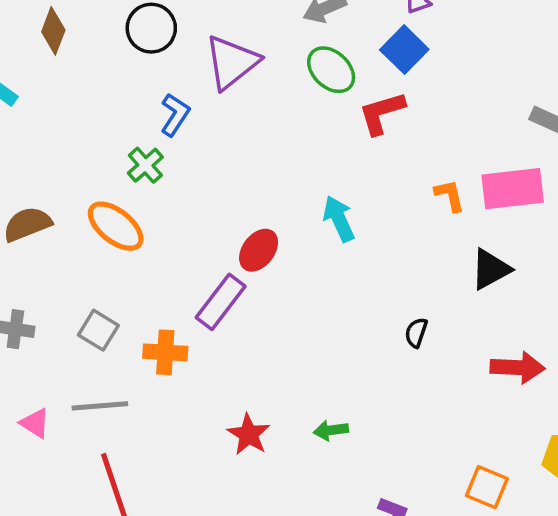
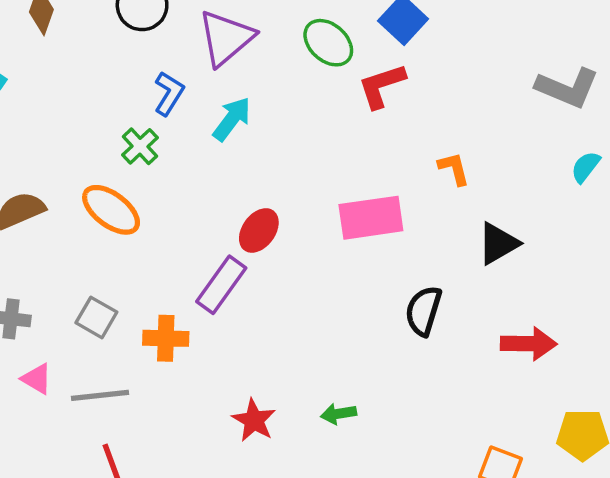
pink rectangle: (513, 189) -> (371, 218), moved
cyan arrow: (339, 219) -> (232, 119), moved, turned 63
black semicircle: (416, 333) -> (423, 311), size x1.6
pink triangle: (35, 423) -> (37, 379), moved

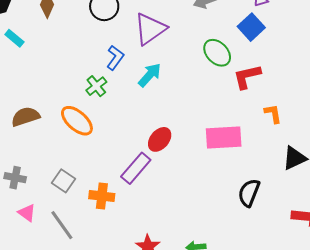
green ellipse: (328, 43) -> (217, 53), moved
red L-shape: (382, 86) -> (247, 77), moved
gray line: (100, 395) -> (62, 225), turned 56

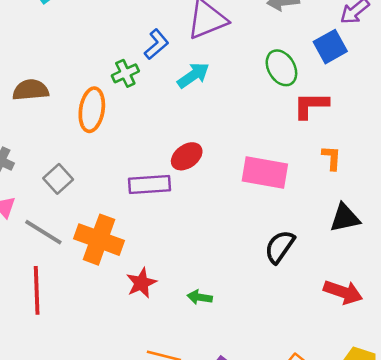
orange ellipse: (77, 121) -> (92, 110), turned 44
purple rectangle: (136, 168) -> (149, 184), turned 32
orange cross: (102, 196) -> (99, 240), moved, size x1.5
gray line: (62, 225) -> (43, 232), turned -36

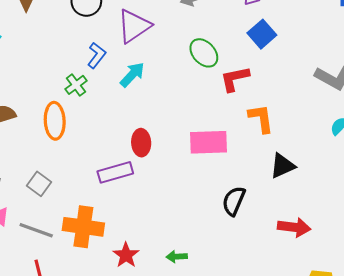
blue square: (330, 47) -> (262, 34), moved
red ellipse: (187, 156) -> (141, 143), turned -45
orange L-shape: (332, 158) -> (261, 118), size x1.4

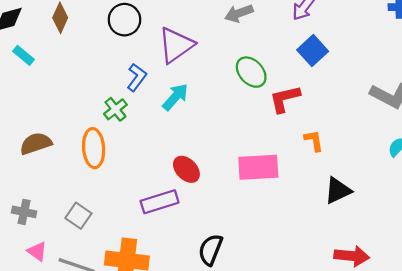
orange L-shape: (261, 118) -> (314, 141), size x0.7
red ellipse: (141, 143) -> (186, 169), turned -40
black semicircle: (234, 201) -> (210, 250), moved

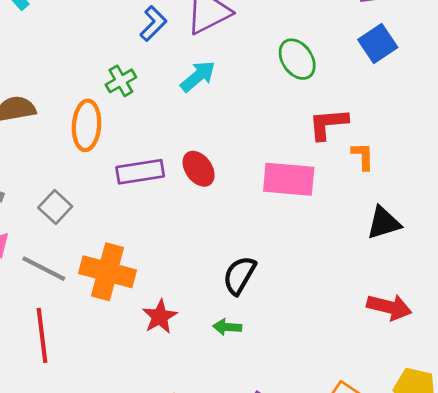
blue L-shape: (137, 77) -> (153, 23), moved
red L-shape: (285, 99) -> (328, 124), moved
purple rectangle: (160, 202) -> (140, 172), moved
black semicircle: (210, 250) -> (239, 275), moved

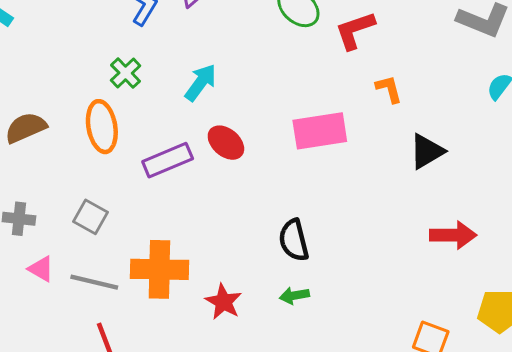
cyan arrow: (198, 76) -> (201, 83), moved
red L-shape: (328, 124) -> (355, 30), moved
black semicircle: (239, 275) -> (294, 240), turned -30

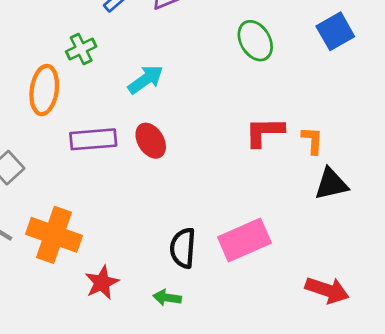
red L-shape: (355, 30) -> (264, 132), moved
pink rectangle: (320, 131) -> (244, 240), moved, turned -33
black triangle: (427, 151) -> (331, 184), moved

